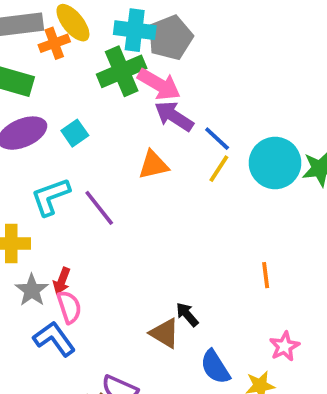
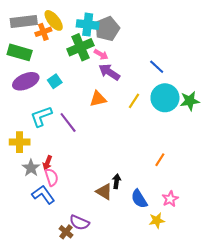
pink arrow: (159, 84) -> (101, 54), size x0.6
blue line: (217, 139) -> (157, 67), moved
orange line: (266, 275) -> (160, 160), turned 40
black arrow: (187, 315) -> (117, 181), turned 48
blue semicircle: (215, 367) -> (139, 199), moved

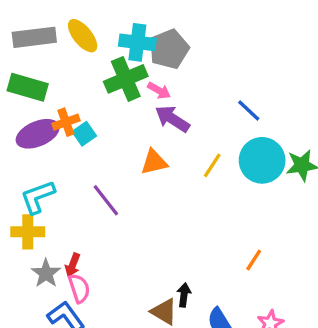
orange cross: (43, 32) -> (66, 122), moved
cyan L-shape: (41, 116) -> (38, 197), moved

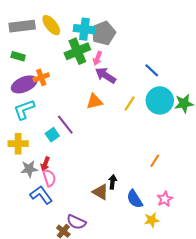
green rectangle: (28, 87) -> (18, 56), size x0.6
pink arrow: (159, 91) -> (97, 58), turned 80
cyan square: (84, 134) -> (52, 135), moved
cyan L-shape: (38, 197) -> (24, 110), moved
gray star: (46, 273) -> (29, 169), turned 30

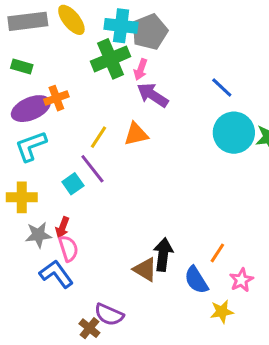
yellow line: (130, 104) -> (98, 137), moved
orange line: (155, 161) -> (217, 253), moved
black arrow: (113, 182) -> (163, 254), size x1.5

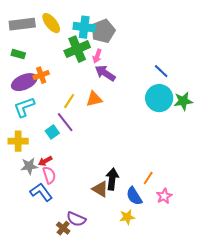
blue line: (222, 88) -> (161, 71), moved
red arrow: (62, 227) -> (45, 161), turned 40
yellow star: (222, 312) -> (127, 217), moved

